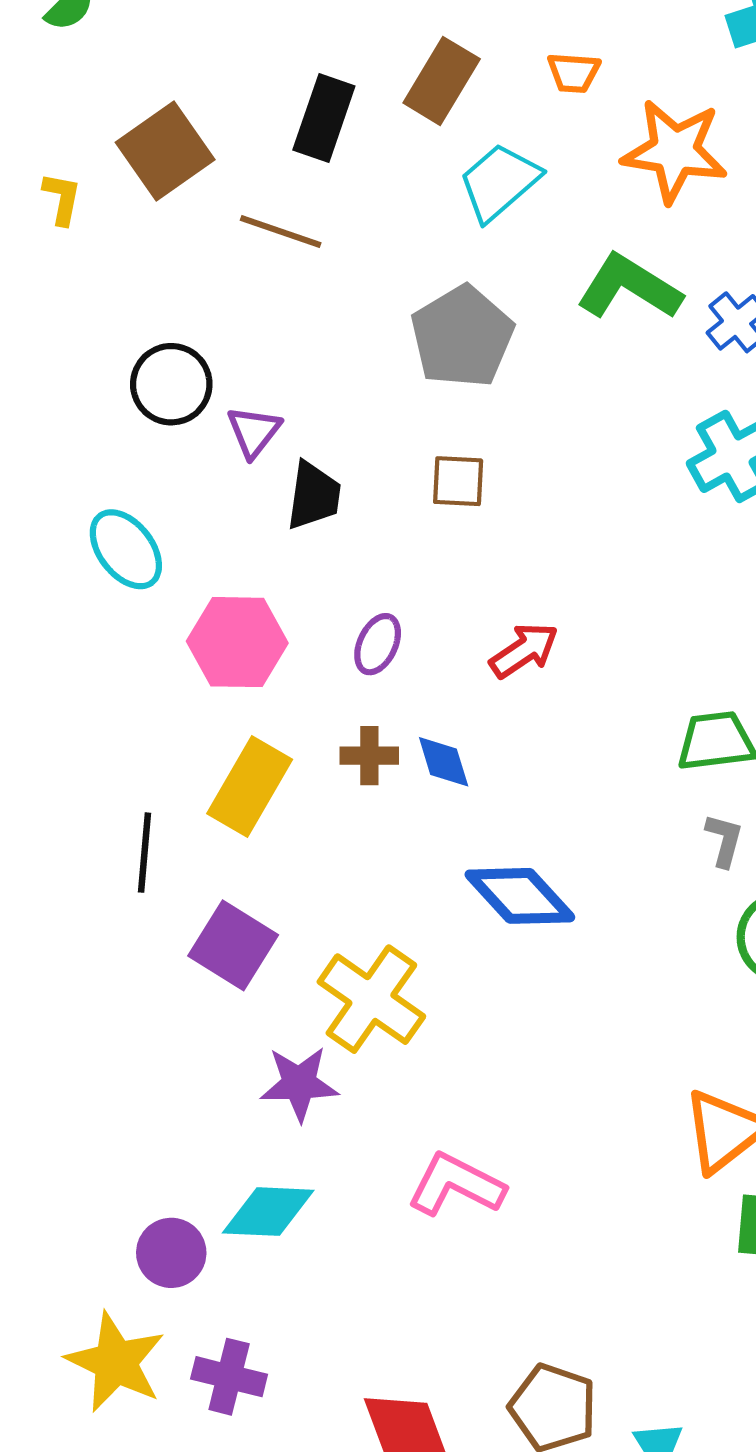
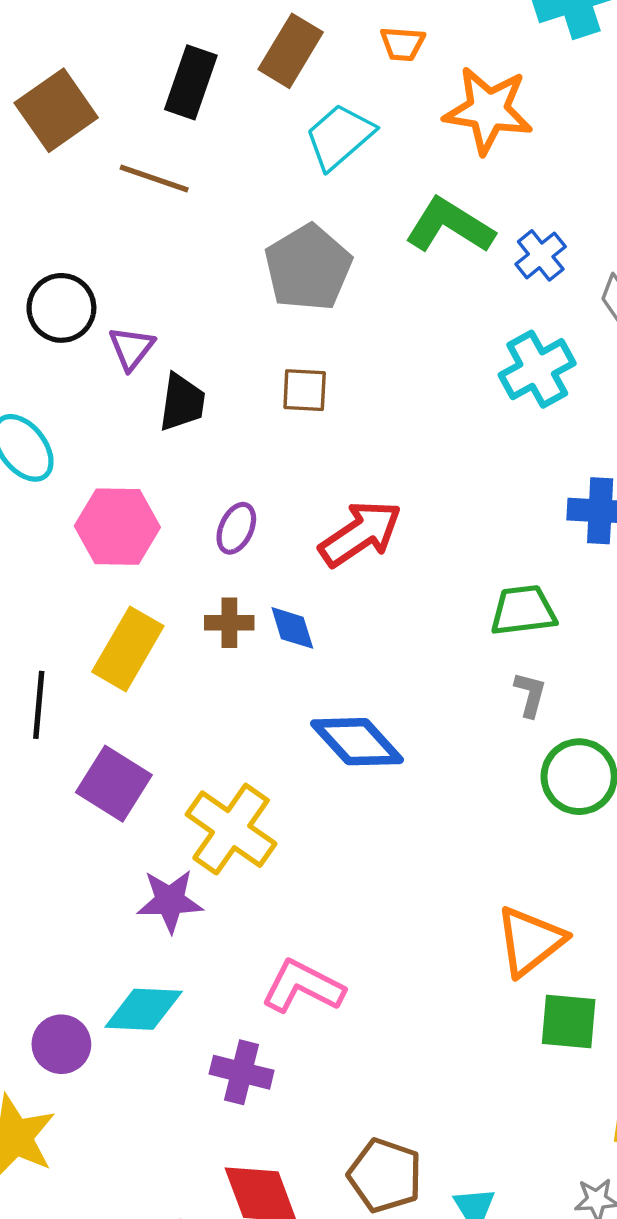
red arrow: (524, 650) -> (360, 534), size x1.4
purple cross: (229, 1377) -> (242, 1072), moved

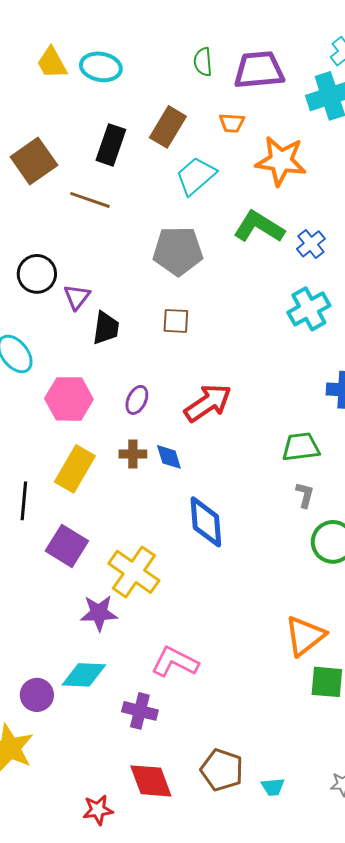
gray pentagon: (308, 268) -> (178, 251), turned 30
blue diamond: (357, 742) -> (206, 522), turned 38

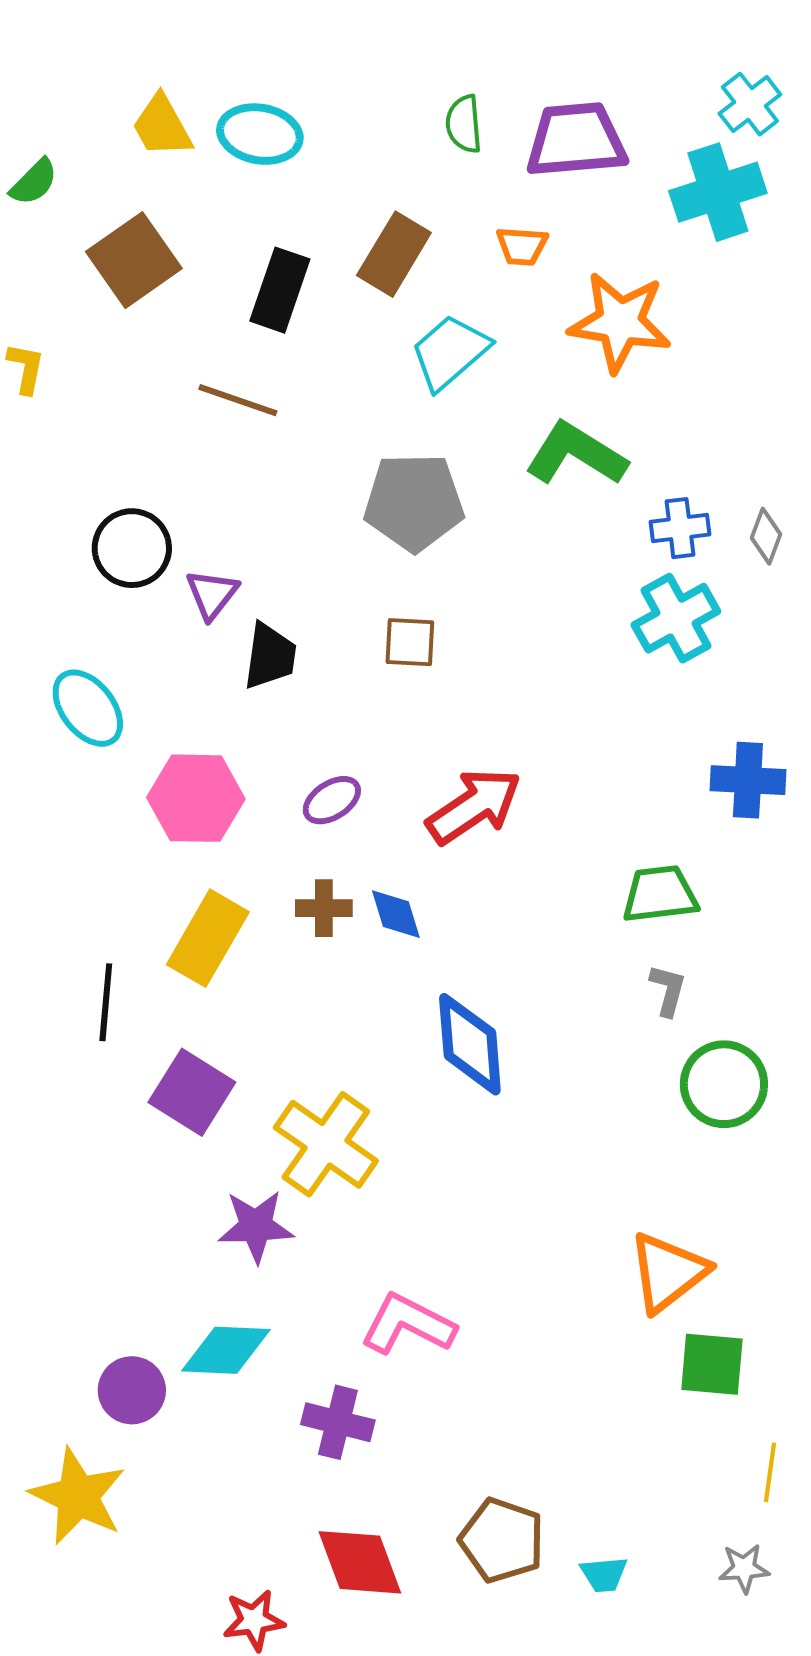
brown square: (34, 161) -> (134, 260), moved
blue cross: (311, 244) -> (680, 528), moved, turned 32
purple ellipse: (137, 400) -> (332, 800), turned 32

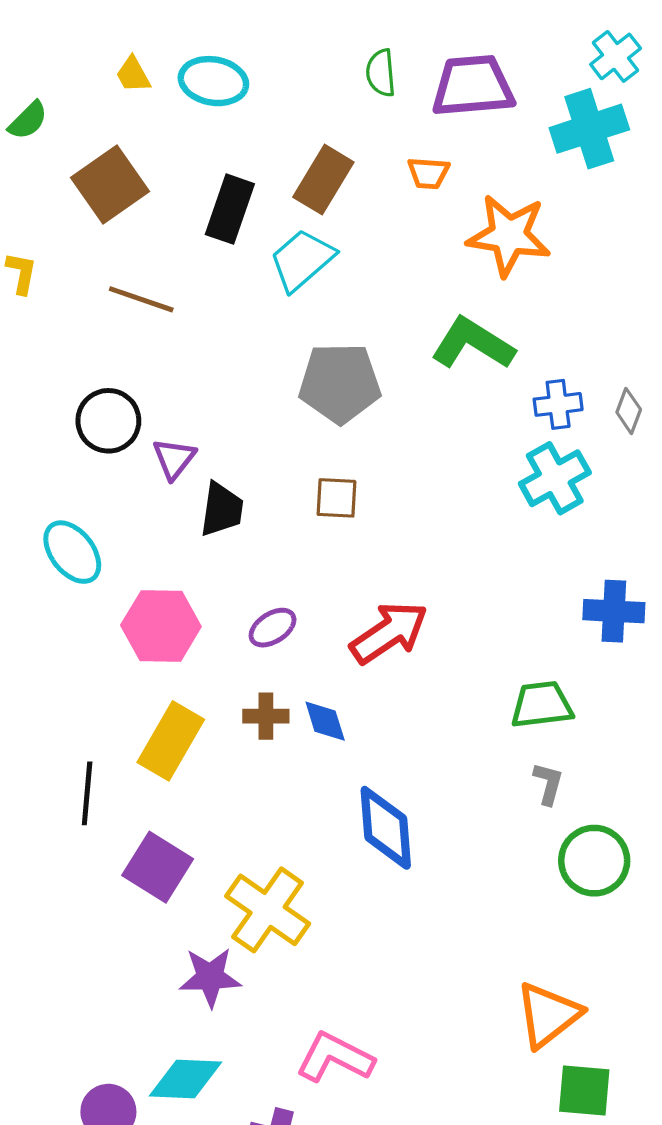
yellow trapezoid: (162, 126) -> (133, 75), size x0.7
cyan trapezoid: (450, 352) -> (302, 260), moved
brown line: (238, 400) -> (141, 299), moved

